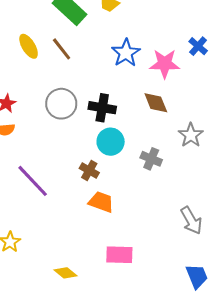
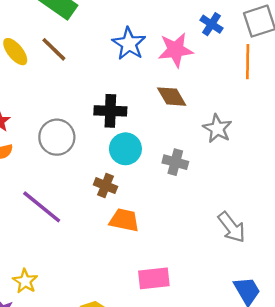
gray circle: (61, 104) -> (57, 137), moved

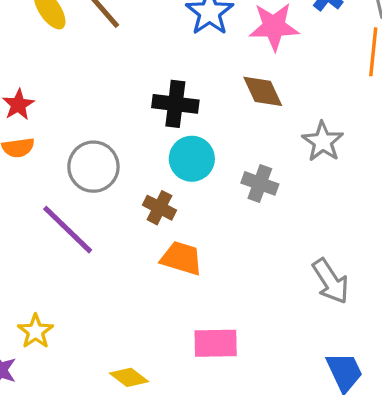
gray circle: (57, 137) -> (93, 167), moved

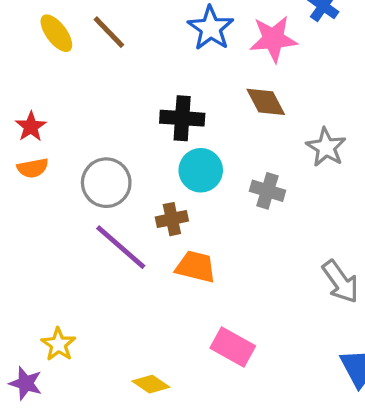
brown cross: (159, 208) -> (172, 219), turned -36
purple line: (68, 230) -> (121, 247), moved
pink rectangle: (216, 343) -> (233, 347), turned 33

